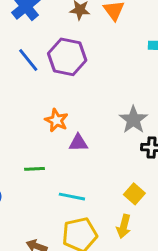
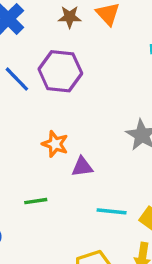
cyan line: (72, 197) -> (112, 211), moved

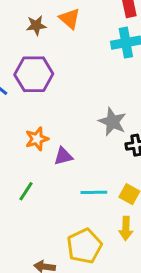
orange star: (55, 144) -> (37, 139), turned -30
green line: (36, 201) -> (26, 191), turned -42

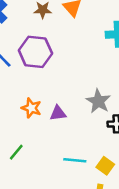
orange star: (37, 139) -> (31, 108), turned 30
purple triangle: (63, 156) -> (58, 113), moved

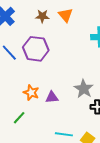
green line: (16, 152) -> (19, 118), moved

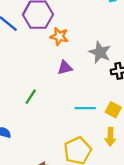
orange star: (31, 93) -> (59, 36), moved

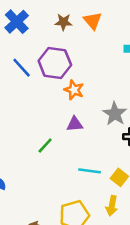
green line: (31, 97) -> (45, 146), moved

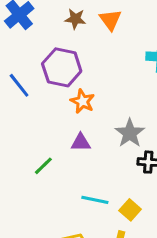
blue line: (22, 68) -> (19, 85), moved

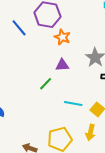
green line: (43, 166) -> (46, 84), moved

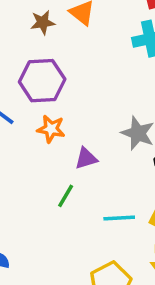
orange star: (62, 37) -> (51, 129), moved

